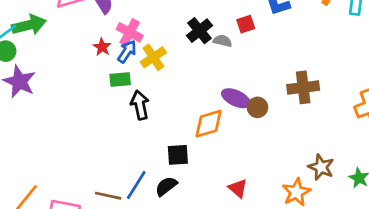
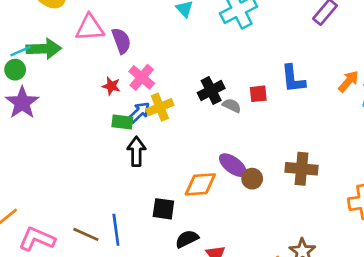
red star: (102, 47) -> (111, 86), turned -30
blue arrow: (127, 52) -> (139, 112), moved
blue line: (136, 185) -> (116, 230), turned -52
black semicircle: (166, 186) -> (187, 239), moved

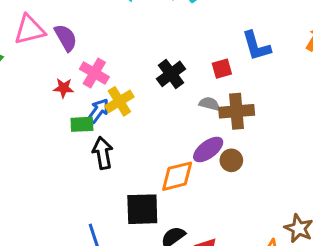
gray semicircle: (232, 105) -> (209, 104), moved
purple ellipse: (233, 165) -> (208, 149), turned -64
brown cross: (302, 169) -> (237, 111), moved
black square: (163, 209) -> (142, 209), size x1.4

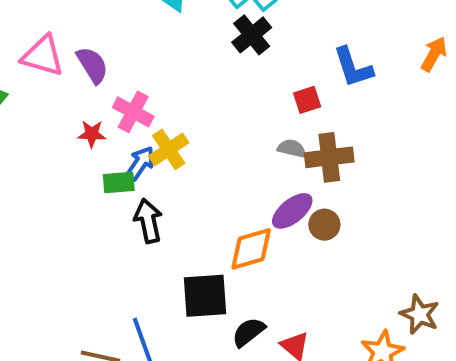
pink triangle: (30, 30) -> (43, 56), turned 32
black cross: (171, 74) -> (252, 35), moved

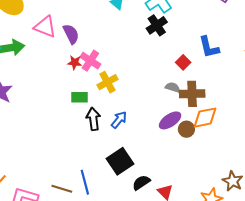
red square: (307, 100) -> (183, 62), turned -32
red star: (92, 134) -> (75, 63), moved
blue arrow: (140, 163) -> (119, 120), moved
orange diamond: (251, 249) -> (205, 118), moved
black square: (205, 296) -> (120, 161), turned -35

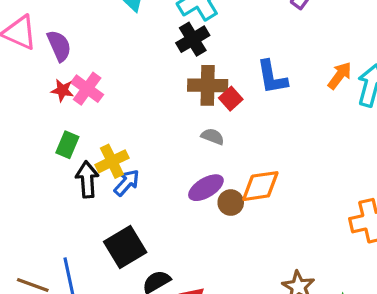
yellow cross: (107, 82) -> (112, 161), moved
brown cross: (192, 94) -> (208, 85), moved
green rectangle: (80, 97) -> (67, 145), turned -70

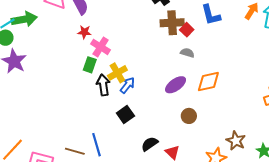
pink cross: (87, 89) -> (101, 47), moved
gray semicircle: (213, 137) -> (187, 53), moved
brown circle: (231, 203) -> (189, 116), moved
black square: (125, 247) -> (125, 114), moved, size x0.7

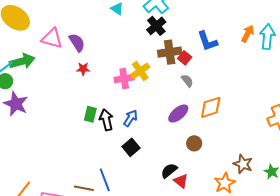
pink cross: (101, 47) -> (124, 79), moved, turned -36
gray semicircle: (187, 53) -> (187, 81), turned 40
green rectangle: (90, 65) -> (90, 114), moved
yellow cross: (117, 73) -> (140, 71), moved
black semicircle: (150, 144) -> (169, 171), moved

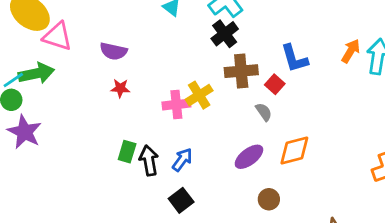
pink triangle: (52, 38) -> (57, 36), moved
purple semicircle: (77, 42) -> (114, 51), turned 132
red square: (185, 58) -> (275, 84), moved

